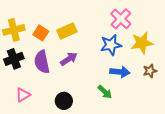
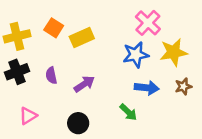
orange square: (41, 33) -> (54, 28), moved
purple arrow: (69, 59) -> (84, 84), moved
purple semicircle: (42, 62) -> (51, 75), size x0.6

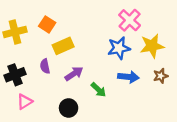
yellow rectangle: (82, 38) -> (63, 46), moved
black cross: (17, 72) -> (15, 75), moved
green arrow: (128, 112) -> (98, 90), moved

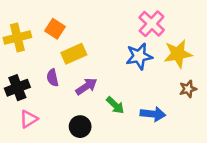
blue arrow: (128, 77) -> (153, 114), moved

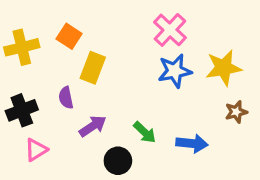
pink cross: (152, 24) -> (170, 30), moved
yellow rectangle: (74, 54) -> (93, 68), turned -45
purple arrow: (86, 86) -> (93, 126), moved
black circle: (80, 127) -> (118, 161), moved

